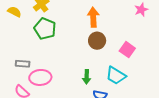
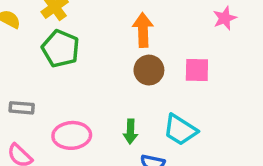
pink square: (127, 50) -> (197, 70), moved, turned -35
pink ellipse: (40, 77) -> (72, 135), moved

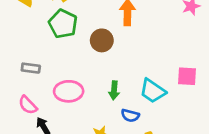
brown circle: (149, 70) -> (102, 40), moved
pink square: (197, 70) -> (187, 76), moved

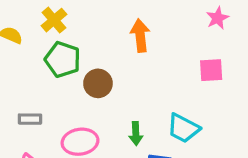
brown circle: (102, 40) -> (98, 83), moved
pink square: (187, 76) -> (211, 70), moved

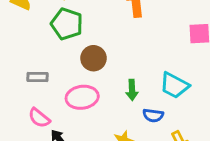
brown circle: (98, 83) -> (94, 58), moved

